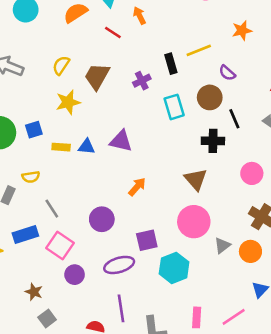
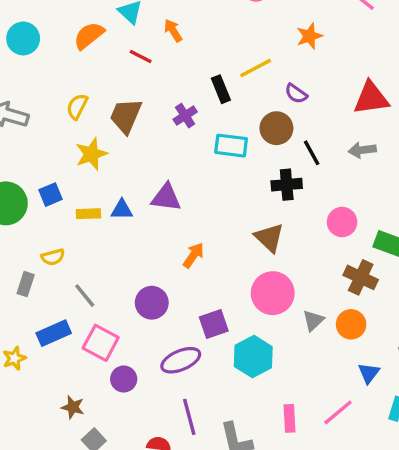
cyan rectangle: (174, 107) -> (231, 146), turned -60

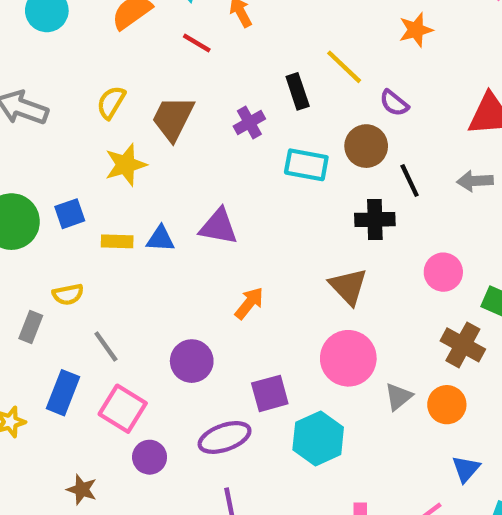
yellow line: (256, 68) -> (344, 67), turned 68
blue rectangle: (54, 333) -> (63, 393), turned -48

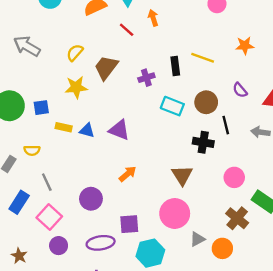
yellow line: (344, 67) -> (203, 58), turned -35
purple semicircle: (394, 103) -> (240, 90), moved

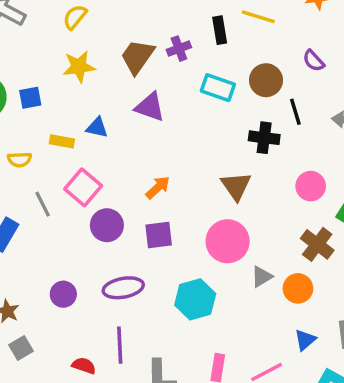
brown trapezoid: (106, 67) -> (137, 57), moved
yellow rectangle: (64, 127) -> (62, 141), moved
purple triangle: (119, 130) -> (150, 107), moved
pink square: (49, 217) -> (83, 187), moved
purple square: (129, 224) -> (159, 235), moved

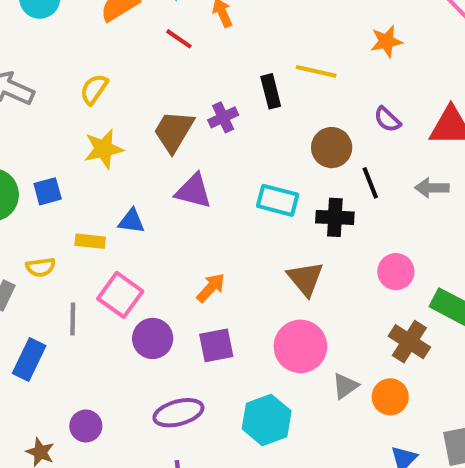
cyan rectangle: (218, 88) -> (278, 200), moved
gray line: (43, 204) -> (73, 319), turned 32
purple circle: (63, 294) -> (86, 426), moved

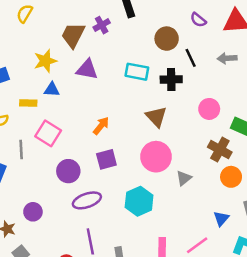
yellow star: (104, 149) -> (45, 61), moved
purple circle: (153, 338) -> (68, 171), moved
orange circle: (390, 397) -> (231, 177), moved

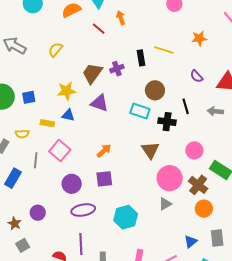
brown circle: (167, 39) -> (155, 90), moved
pink circle: (156, 157) -> (170, 178), moved

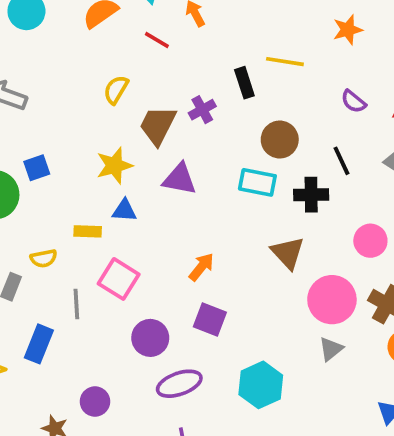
yellow semicircle: (55, 50) -> (116, 90), moved
blue square: (29, 97) -> (37, 168), moved
purple square: (104, 179) -> (210, 320), turned 36

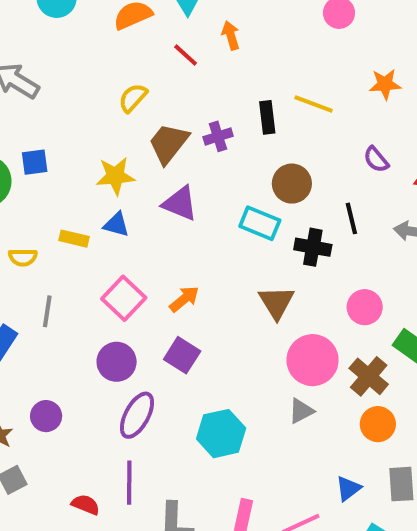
pink square: (119, 279) -> (124, 298), moved
purple ellipse: (179, 384) -> (137, 415), turned -54

